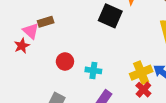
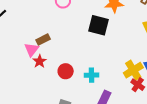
pink triangle: (31, 31) -> (32, 50), turned 35
red star: (22, 46) -> (40, 61), moved

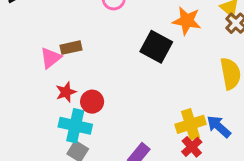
red star: (40, 61) -> (66, 92), moved
cyan cross: (92, 75) -> (75, 126), moved, size x1.5

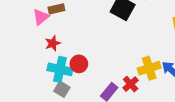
red circle: (92, 102) -> (79, 64), moved
red cross: (192, 147) -> (131, 84), moved

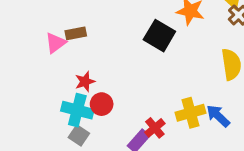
red star: (53, 43) -> (85, 82), moved
red cross: (131, 84) -> (155, 128), moved

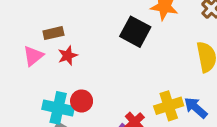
pink triangle: (56, 43) -> (33, 56), moved
red star: (85, 82) -> (68, 56), moved

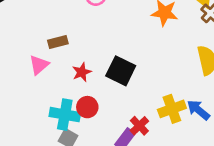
black square: (135, 32) -> (121, 71), moved
red star: (68, 56) -> (82, 72), moved

